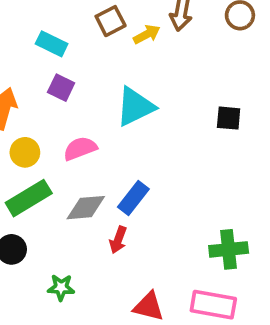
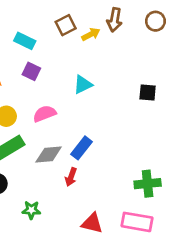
cyan triangle: (135, 107) -> (83, 85), size x0.7

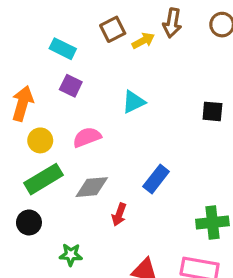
blue rectangle: (82, 148) -> (156, 179), moved

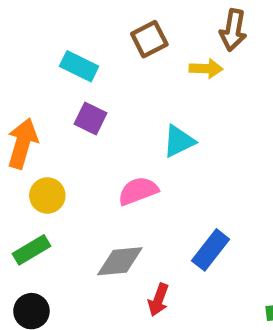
yellow arrow: (143, 41) -> (206, 69), moved, turned 30
pink semicircle: (87, 137) -> (138, 191), moved
green rectangle: (43, 179) -> (31, 250), moved, size x0.7

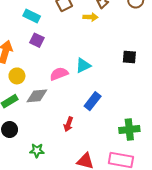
cyan triangle: (179, 141) -> (83, 65), moved
gray diamond: (120, 261) -> (37, 96), moved

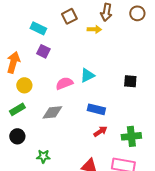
black square: (129, 57) -> (130, 81), moved
gray diamond: (37, 96) -> (52, 112), moved
blue rectangle: (93, 101) -> (96, 109), turned 66
red arrow: (68, 124) -> (100, 131), moved, turned -144

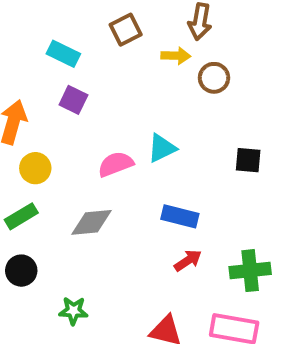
brown circle: (137, 13) -> (214, 78), moved

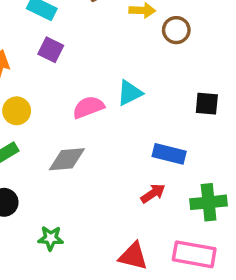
blue rectangle: (180, 216) -> (169, 154), moved

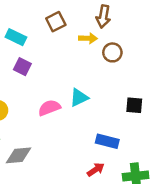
gray diamond: (67, 159) -> (18, 155), moved

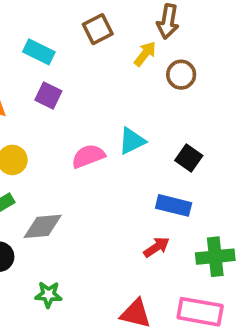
yellow arrow: (88, 38) -> (145, 54), turned -54
black square: (134, 105) -> (189, 158), moved, turned 30

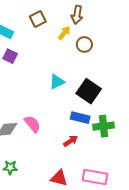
pink semicircle: (88, 156) -> (32, 124), moved, turned 72
black square: (189, 158) -> (89, 91), size x1.6
green cross: (215, 257) -> (103, 126), moved

